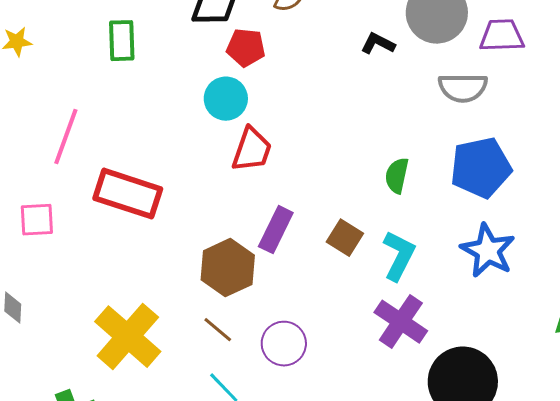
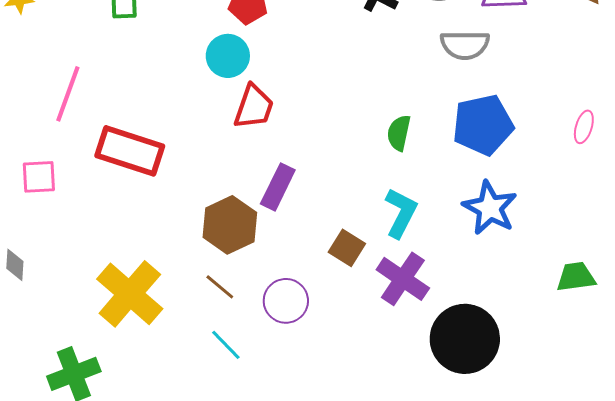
brown square: (345, 238) -> (347, 248), moved

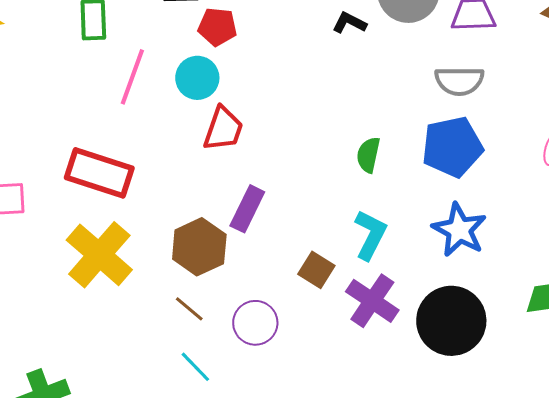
gray semicircle: (465, 45) -> (459, 81), moved
pink line: (68, 94) -> (132, 77), moved
yellow cross: (130, 294) -> (99, 255), moved
black circle: (465, 339) -> (451, 321), moved

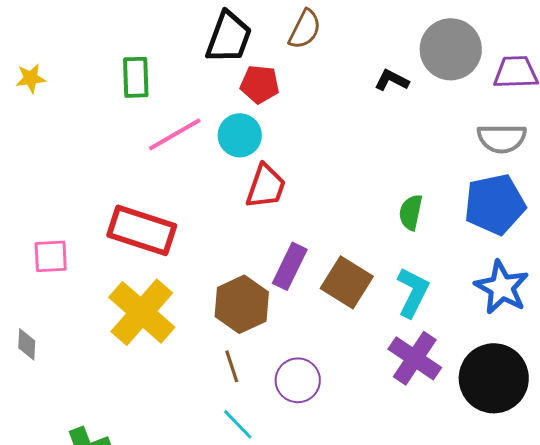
pink line: (132, 77) -> (175, 134), turned 40
brown square: (316, 270) -> (347, 282), moved, size x1.4
brown line: (189, 309) -> (232, 366), turned 32

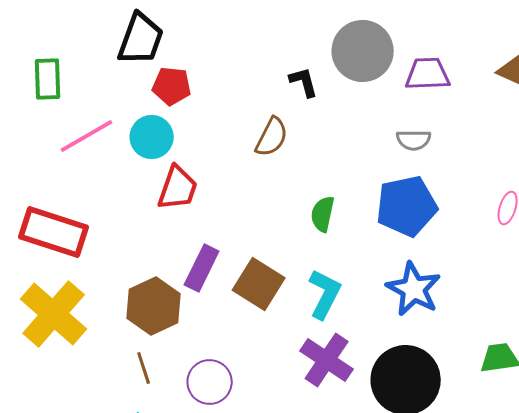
brown semicircle: (305, 29) -> (272, 137), moved
black L-shape: (392, 80) -> (304, 82), turned 48
gray semicircle: (502, 138) -> (414, 140), size x0.7

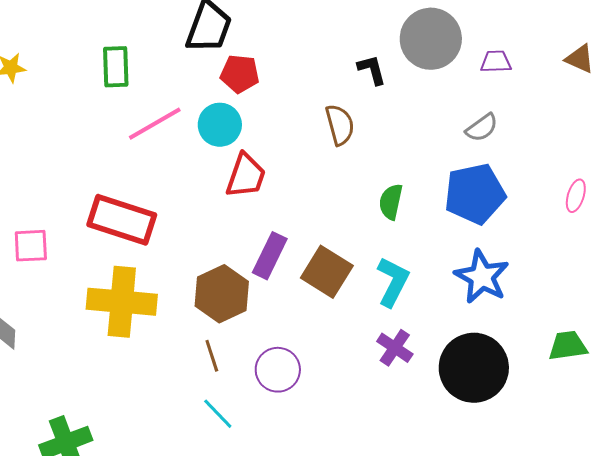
purple trapezoid: (428, 74) -> (496, 62), size x0.7
brown semicircle: (272, 137) -> (340, 125), turned -42
gray semicircle: (414, 140) -> (482, 128), turned -36
yellow cross: (54, 314) -> (122, 302), turned -36
purple cross: (327, 360) -> (395, 348), size x0.7

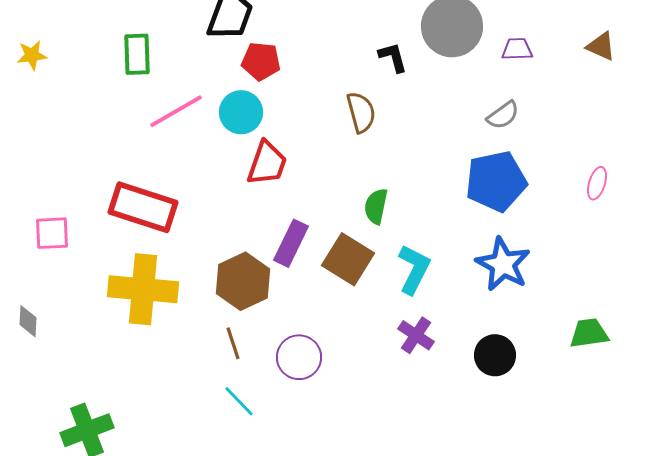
green semicircle: (391, 202) -> (376, 206), moved
black circle: (474, 368) -> (495, 355), size x0.6

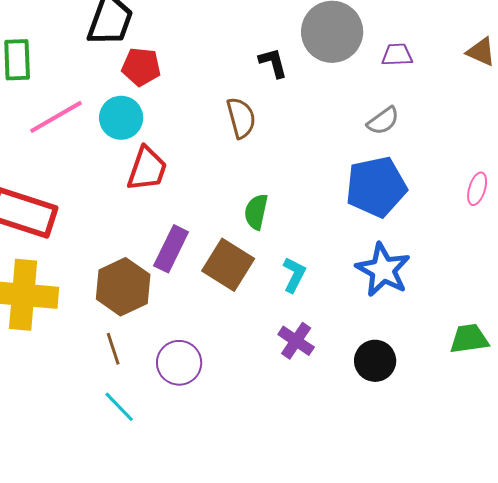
cyan L-shape: (414, 269) -> (294, 275), size x0.7

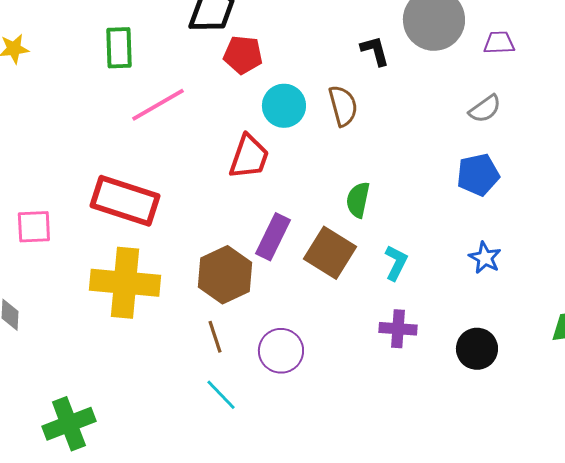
cyan circle: (121, 118) -> (284, 106), moved
blue pentagon: (376, 187) -> (478, 175), size x0.7
blue star: (383, 270) -> (485, 258), size x0.6
purple cross: (296, 341) -> (398, 329), turned -30

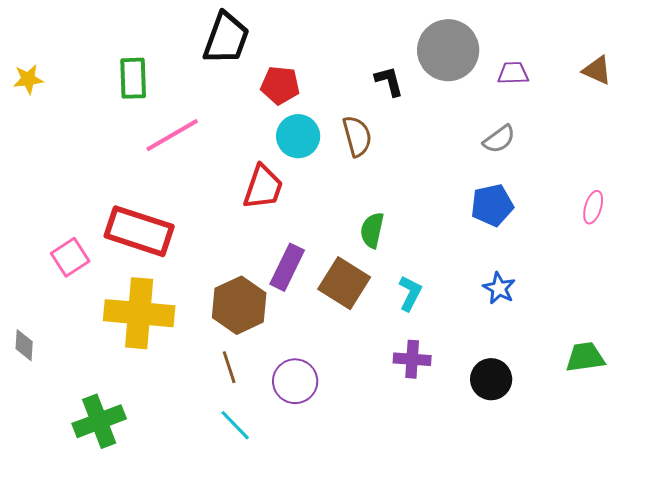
red pentagon: (243, 55) -> (280, 85), moved
pink square: (34, 227) -> (70, 257), moved, turned -30
green cross: (69, 424) -> (99, 421), moved

